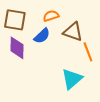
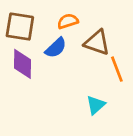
cyan triangle: (72, 79) -> (96, 105), size x0.7

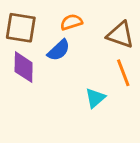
brown triangle: (97, 43) -> (120, 35), moved
cyan triangle: (96, 105) -> (95, 98), moved

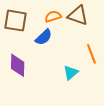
brown triangle: (120, 35) -> (78, 15), moved
purple diamond: (24, 67) -> (18, 65), moved

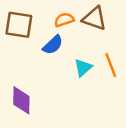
purple diamond: (18, 65) -> (21, 100), moved
cyan triangle: (71, 73) -> (83, 68), moved

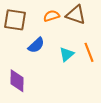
blue semicircle: (53, 45) -> (36, 45), moved

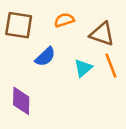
brown triangle: (76, 15) -> (102, 34), moved

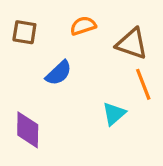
brown square: (19, 25) -> (24, 32), size x0.7
cyan triangle: (83, 68) -> (114, 114), moved

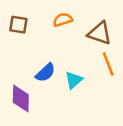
blue semicircle: (59, 73) -> (45, 73), moved
cyan triangle: (114, 114) -> (74, 80), moved

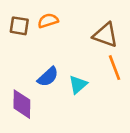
orange semicircle: (63, 20) -> (48, 21), moved

